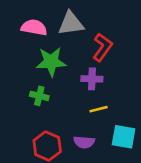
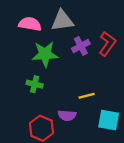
red L-shape: (102, 47) -> (107, 44), moved
purple cross: (92, 79) -> (81, 46), moved, turned -30
purple semicircle: (84, 142) -> (67, 115), moved

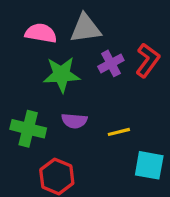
green cross: (35, 84) -> (28, 129), moved, size x1.5
purple semicircle: (67, 115) -> (74, 121), moved

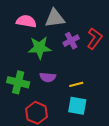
cyan square: (149, 165) -> (77, 106), moved

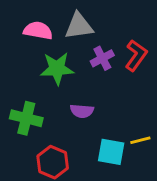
purple semicircle: (48, 77) -> (82, 111), moved
yellow line: (76, 84) -> (140, 140), moved

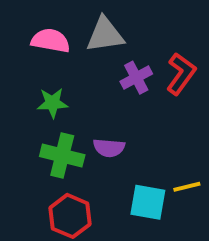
green star: (57, 69) -> (52, 103), moved, size x0.7
green cross: (26, 118) -> (62, 156), moved

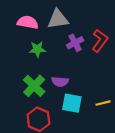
green star: (52, 103) -> (37, 49), moved
green cross: (62, 156) -> (34, 86), turned 30
cyan square: (148, 202) -> (72, 103), moved

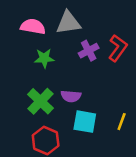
yellow line: (103, 103) -> (122, 122), turned -56

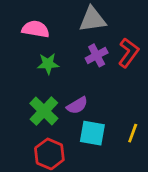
gray triangle: (68, 23) -> (92, 19), moved
purple semicircle: (71, 96) -> (77, 105), turned -36

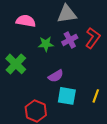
green star: (48, 64) -> (46, 44), moved
green cross: (44, 111) -> (16, 64), moved

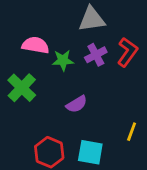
pink semicircle: (26, 21) -> (35, 45), moved
cyan square: (67, 96) -> (90, 152), moved

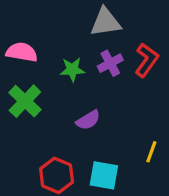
pink semicircle: (35, 45) -> (22, 52), moved

